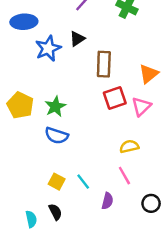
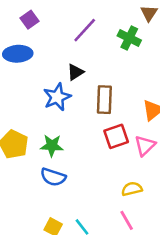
blue star: (48, 48) -> (57, 97), moved
green star: (55, 107) -> (52, 146), turned 30

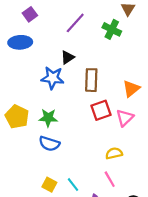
blue star: (57, 97) -> (53, 78), turned 30

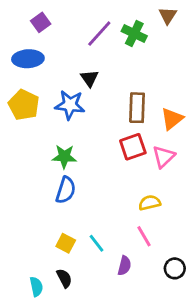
green cross: (112, 29) -> (134, 34), moved
black triangle: (68, 57) -> (89, 78), turned -32
brown rectangle: (91, 80) -> (137, 108), moved
yellow pentagon: (17, 117) -> (24, 105), moved
blue semicircle: (49, 144) -> (66, 190), turned -90

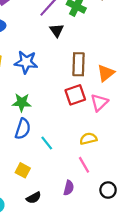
black triangle: (89, 78) -> (57, 30), moved
cyan line: (96, 243) -> (47, 143), moved
black semicircle: (64, 278) -> (34, 198), moved, turned 88

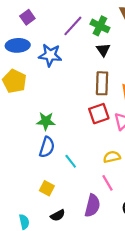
black triangle: (57, 30) -> (103, 50), moved
blue star: (26, 62) -> (50, 55), moved
purple semicircle: (69, 188) -> (92, 206), size x1.5

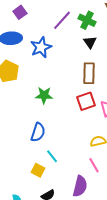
blue star: (50, 55) -> (41, 47), turned -30
green star: (46, 121) -> (44, 95), moved
cyan line: (71, 161) -> (52, 156), moved

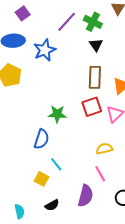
green star: (44, 95) -> (57, 114), moved

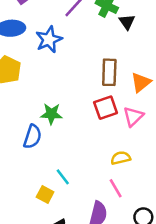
black triangle: (96, 45) -> (127, 22), moved
green star: (57, 114) -> (51, 114), moved
blue semicircle: (42, 139) -> (32, 137), moved

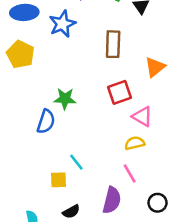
brown rectangle: (109, 72) -> (113, 44), moved
pink triangle: (133, 116) -> (142, 116), moved, turned -45
yellow square: (45, 195) -> (59, 180), turned -30

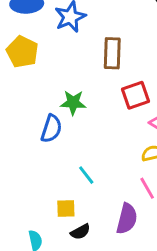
brown rectangle: (113, 44) -> (112, 53), moved
yellow square: (59, 180) -> (66, 208), moved

